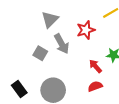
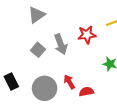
gray triangle: (50, 20) -> (37, 15), moved
red arrow: (95, 66) -> (69, 82), moved

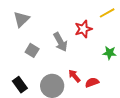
gray triangle: (37, 15) -> (21, 19), moved
gray square: (38, 50) -> (32, 50), moved

